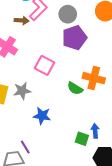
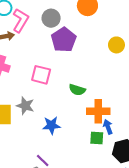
orange cross: (94, 78) -> (98, 111), moved
gray star: (22, 91) -> (25, 106), turned -30

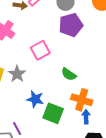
pink square: (41, 75) -> (40, 50), turned 30
green square: (97, 138) -> (53, 113), moved, size x1.5

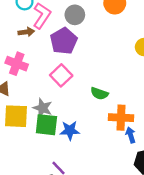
purple pentagon: (71, 25) -> (64, 41), moved
green square: (53, 113) -> (46, 125), moved

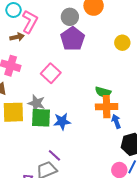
gray circle: (75, 15) -> (70, 17), moved
purple pentagon: (64, 41) -> (73, 39), moved
green semicircle: (99, 93) -> (103, 92), moved

